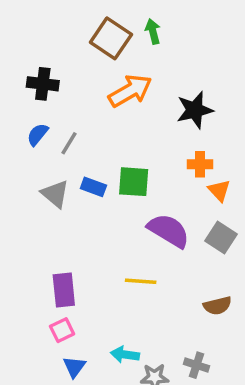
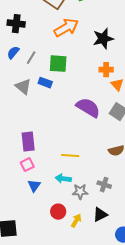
green square: (134, 182) -> (58, 64), moved
yellow line: (141, 281) -> (70, 156), moved

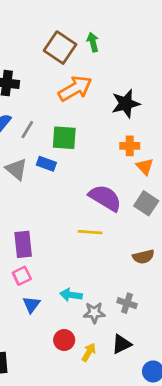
yellow line: (70, 156) -> (90, 232), moved

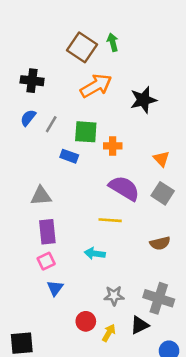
orange cross: (130, 146) -> (113, 146), moved
gray triangle: (16, 169) -> (41, 196), moved, turned -45
cyan arrow: (71, 295) -> (95, 253), moved
gray cross: (127, 303) -> (159, 298), moved, size x1.6

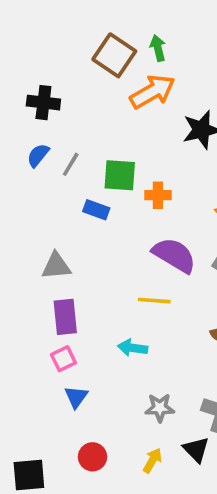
orange arrow: (96, 86) -> (152, 92), moved
red circle: (86, 321) -> (93, 457), moved
black triangle: (140, 325) -> (196, 450), turned -48

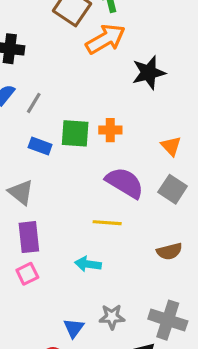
green square: (120, 175) -> (75, 133), moved
blue rectangle: (96, 210) -> (40, 146), moved
gray triangle: (56, 266) -> (21, 192), turned 44
blue triangle: (76, 397) -> (74, 328), moved

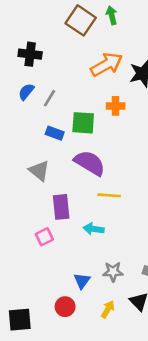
orange arrow: (106, 39) -> (107, 64), moved
orange cross: (110, 130) -> (116, 106), moved
purple semicircle: (125, 183) -> (90, 163), moved
purple rectangle: (29, 237) -> (61, 207), moved

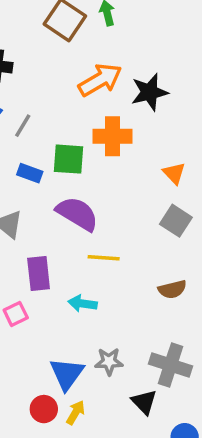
orange cross: (116, 106) -> (112, 136), size x1.5
blue triangle: (82, 281) -> (67, 374), size x1.5
yellow arrow: (108, 309) -> (76, 413), moved

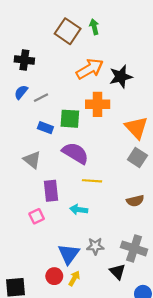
gray line: (23, 126) -> (41, 98), turned 32
orange triangle: (174, 173) -> (136, 128), size x1.6

